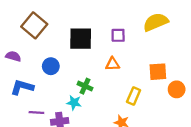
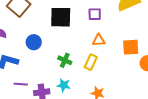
orange triangle: (113, 64) -> (99, 40), moved
yellow rectangle: (134, 96) -> (91, 62), moved
cyan star: (74, 103) -> (64, 85), moved

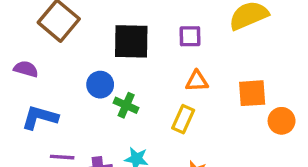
blue circle: (34, 42) -> (100, 85), moved
green cross: (65, 60) -> (126, 105), moved

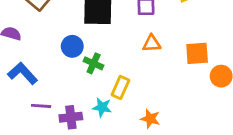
blue L-shape: (40, 117) -> (23, 73), turned 32
yellow rectangle: (183, 119) -> (120, 87), moved

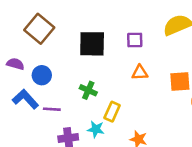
blue circle: (72, 46) -> (42, 75), moved
purple line: (41, 106) -> (52, 109), moved

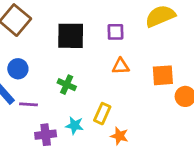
yellow rectangle: (112, 112) -> (102, 114), moved

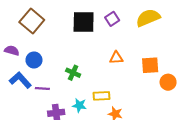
purple square: (115, 32) -> (112, 19), moved, turned -32
black square: (71, 36) -> (84, 22), moved
yellow rectangle: (102, 114) -> (102, 96), turned 63

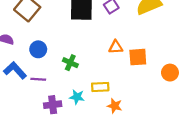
blue circle: (34, 60) -> (38, 49), moved
orange square: (150, 65) -> (138, 57), moved

